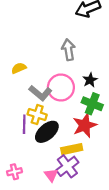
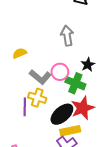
pink circle: (61, 88) -> (60, 72), size x0.7
green cross: (92, 104) -> (75, 83), moved
black ellipse: (47, 132) -> (62, 114), moved

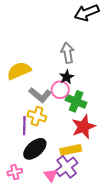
yellow semicircle: (20, 53) -> (19, 71), size x1.6
black star: (88, 65) -> (67, 77), moved
black ellipse: (62, 114) -> (35, 149), moved

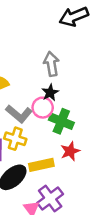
red star: (83, 127) -> (70, 151), size x0.7
yellow rectangle: (71, 150) -> (41, 165), moved

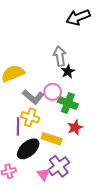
black star: (50, 93) -> (68, 71), moved
yellow rectangle: (41, 165) -> (52, 139), turned 30

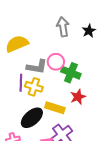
black star: (68, 71) -> (89, 31), moved
gray L-shape: (33, 97) -> (37, 67), turned -30
purple line: (18, 126) -> (21, 83), moved

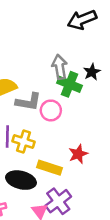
gray L-shape: (37, 67) -> (28, 102), moved
green cross: (71, 73) -> (69, 84), moved
black ellipse: (32, 118) -> (21, 180), turned 55

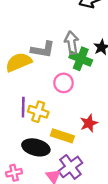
gray L-shape: (28, 102) -> (43, 50), moved

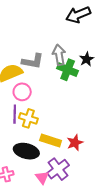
pink circle: (64, 83) -> (22, 92), moved
red star: (89, 123) -> (75, 143), moved

